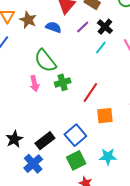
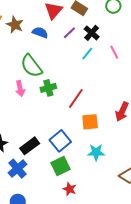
cyan star: (108, 157) -> (96, 152), moved

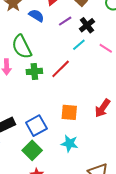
pink line: (114, 52) -> (106, 48), turned -40
red line: (76, 98) -> (61, 69), moved
green square: (60, 166) -> (32, 150), turned -30

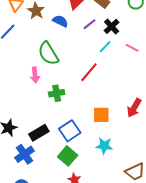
green cross: (34, 71) -> (57, 93), moved

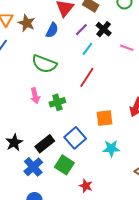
blue semicircle: (60, 21) -> (52, 30), turned 98
cyan line: (105, 47) -> (87, 49), moved
green semicircle: (48, 53) -> (44, 64), turned -30
pink arrow: (35, 75) -> (35, 96), moved
green square: (68, 156) -> (64, 165), moved

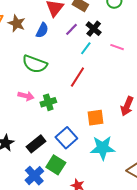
cyan line: (87, 49) -> (86, 48), moved
pink arrow: (35, 96) -> (26, 96), turned -63
cyan star: (111, 148) -> (103, 148), size x1.4
blue cross: (33, 167) -> (34, 176), moved

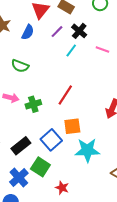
green semicircle: (35, 64) -> (20, 66), size x0.7
red line: (77, 77) -> (65, 95), moved
orange square: (95, 118) -> (72, 126), moved

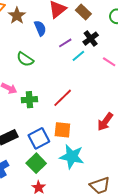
blue semicircle: (28, 32) -> (40, 28), turned -63
purple line: (57, 32) -> (65, 43), moved
green square: (40, 167) -> (36, 163), moved

